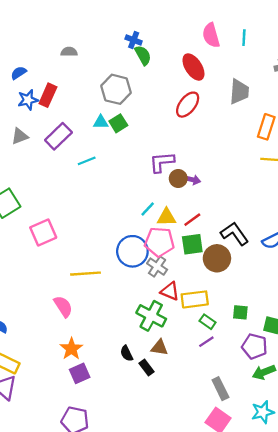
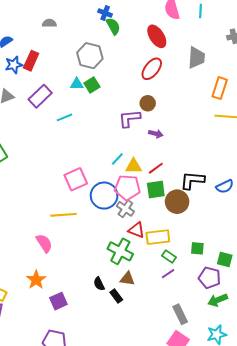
brown circle: (178, 178) -> (148, 103), moved
pink square: (43, 232) -> (76, 179), moved
black L-shape: (235, 234) -> (192, 180), turned -50
orange star: (71, 349) -> (36, 280), moved

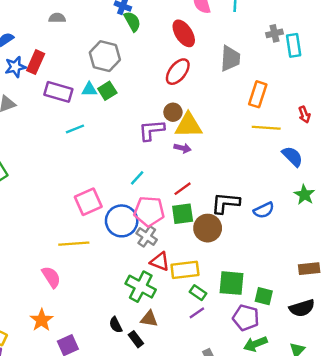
purple rectangle: (40, 96) -> (58, 92), moved, turned 60
yellow triangle: (133, 166) -> (189, 125), moved, size x1.4
green square: (197, 248) -> (232, 283), size x1.6

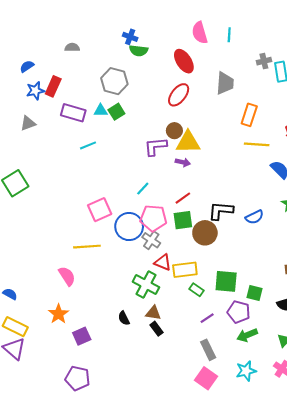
green semicircle: (132, 21) -> (139, 51), turned 126
purple line: (197, 313) -> (207, 318), moved
black rectangle: (136, 339) -> (156, 329), moved

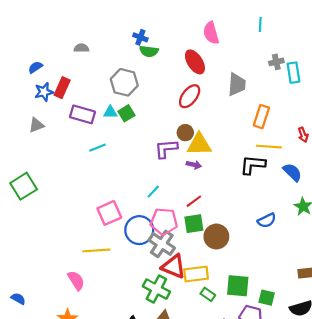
cyan line: (229, 35) -> (260, 24), moved
black L-shape: (221, 211) -> (253, 165), moved
gray cross: (151, 240) -> (162, 244), size x1.4
red triangle: (163, 262) -> (174, 267), size x1.4

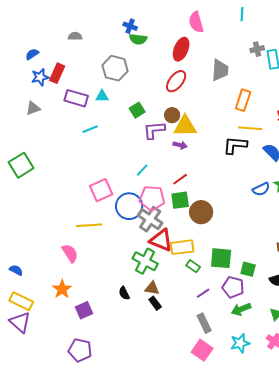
red ellipse: (195, 62) -> (181, 49), turned 55
green square: (126, 113) -> (137, 110), moved
blue semicircle: (267, 220) -> (261, 189), moved

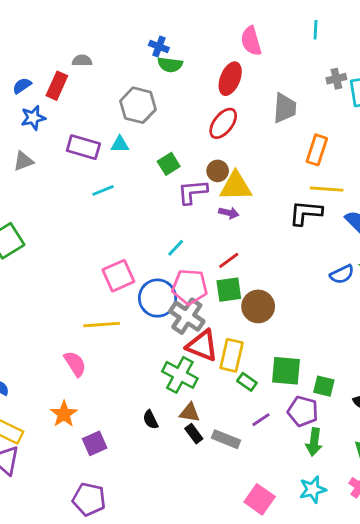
red rectangle: (57, 73) -> (57, 86), moved
yellow rectangle: (182, 247) -> (232, 355), turned -70
green arrow: (241, 309) -> (314, 442), turned -60
gray rectangle: (204, 323) -> (226, 439), moved, turned -42

